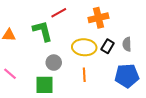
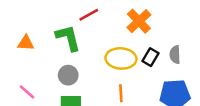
orange cross: (98, 18) -> (139, 21), turned -30
gray circle: (54, 63) -> (68, 75), moved

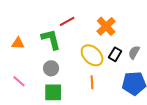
gray semicircle: (175, 55) -> (134, 52), turned 32
yellow ellipse: (121, 58) -> (92, 55), turned 40

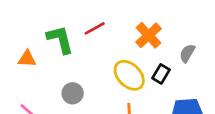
green L-shape: (51, 39) -> (60, 39), moved
gray semicircle: (134, 52) -> (187, 53), moved

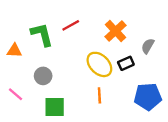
black rectangle: (161, 74) -> (126, 63), turned 35
gray circle: (73, 93) -> (43, 76), moved

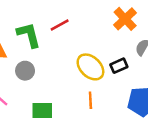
orange cross: (116, 31) -> (125, 19), moved
gray circle: (43, 76) -> (25, 71), moved

